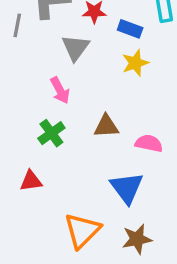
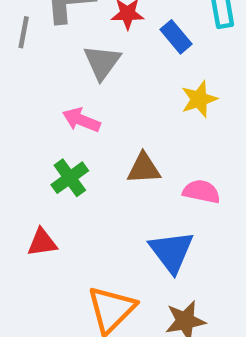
blue rectangle: (130, 29) -> (176, 37), turned 30
yellow star: (135, 63) -> (199, 99), moved
pink arrow: (60, 90) -> (81, 120), turned 140

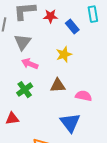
gray triangle: (102, 62) -> (23, 42), moved
yellow star: (199, 99) -> (64, 54), moved

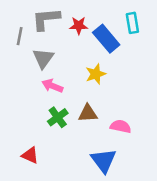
blue rectangle: (72, 27) -> (106, 39), size x1.5
green cross: (25, 90) -> (58, 117), moved
red triangle: (12, 119) -> (30, 155), turned 32

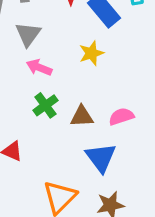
brown triangle: (88, 113) -> (82, 116), moved
pink semicircle: (121, 126) -> (121, 116), turned -30

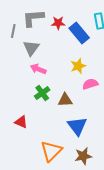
yellow star: (91, 53) -> (78, 66), moved
pink semicircle: (121, 116) -> (90, 84), moved

